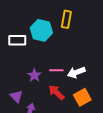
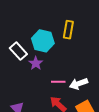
white rectangle: (17, 40) -> (18, 51), turned 48
purple star: (34, 75) -> (36, 63), moved

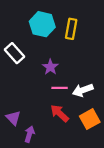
cyan hexagon: (43, 41) -> (42, 24), moved
purple star: (36, 63) -> (50, 67), moved

